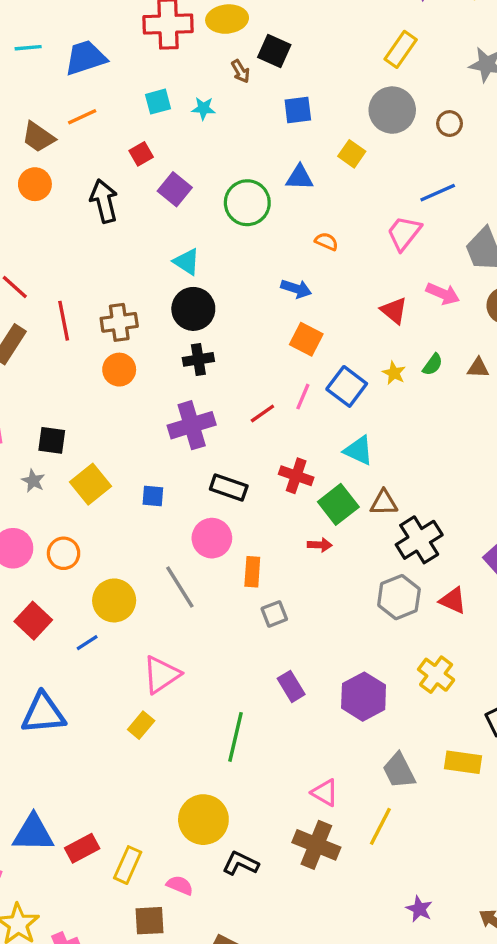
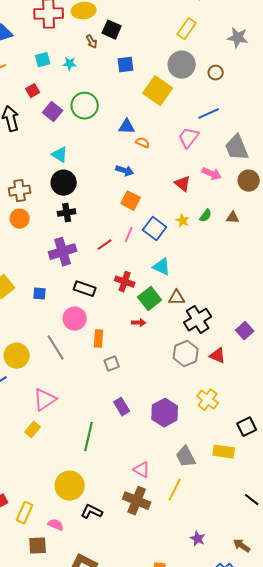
yellow square: (352, 154) -> (158, 91), size x1.8
blue triangle: (300, 177) -> (127, 127), moved
green circle: (247, 203) -> (85, 106), moved

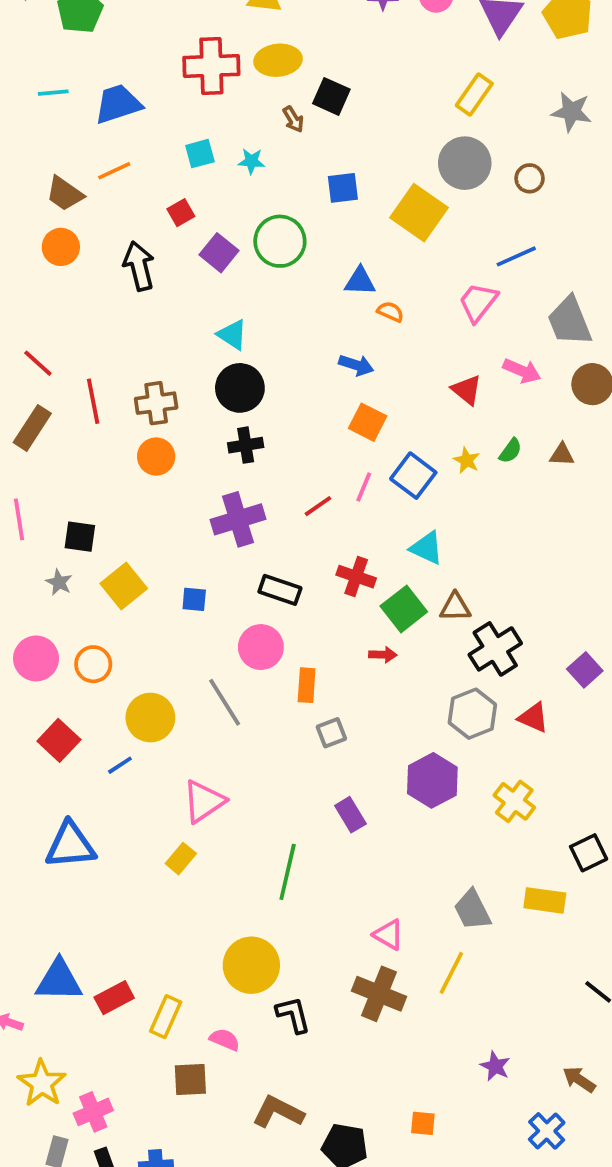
blue square: (126, 65) -> (343, 188), moved
purple hexagon: (165, 413) -> (432, 780), moved
black L-shape: (92, 512) -> (293, 1015), turned 50

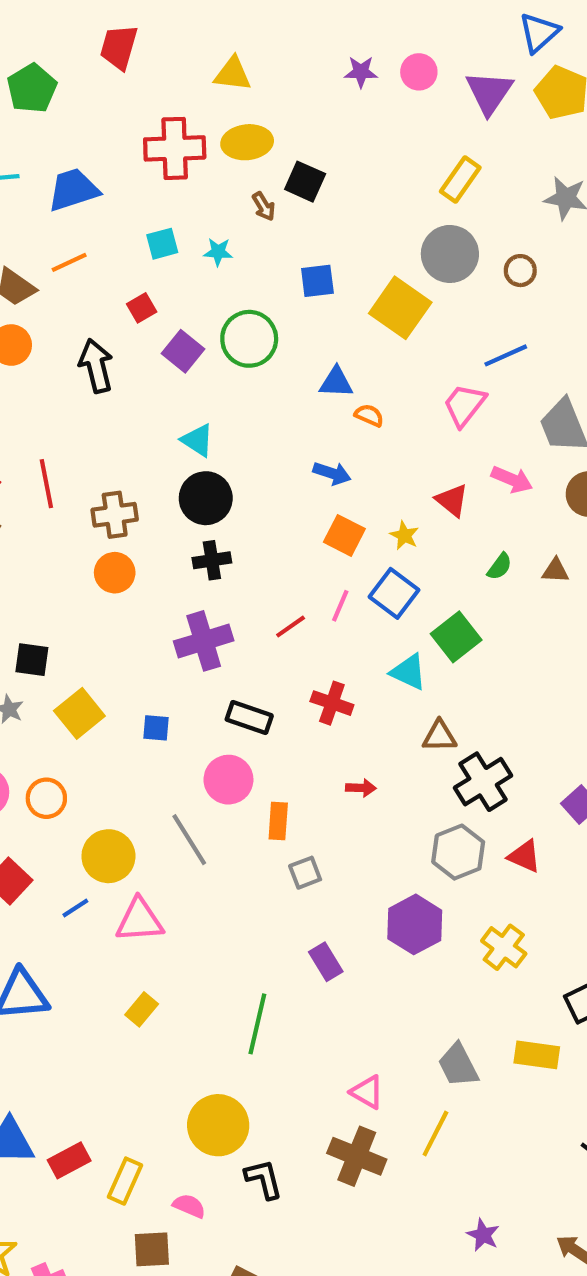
red line: (93, 401) -> (46, 484), moved
yellow star: (467, 460) -> (404, 535), moved
green square: (404, 609) -> (456, 637), moved
pink triangle: (204, 801) -> (139, 920), moved, turned 30

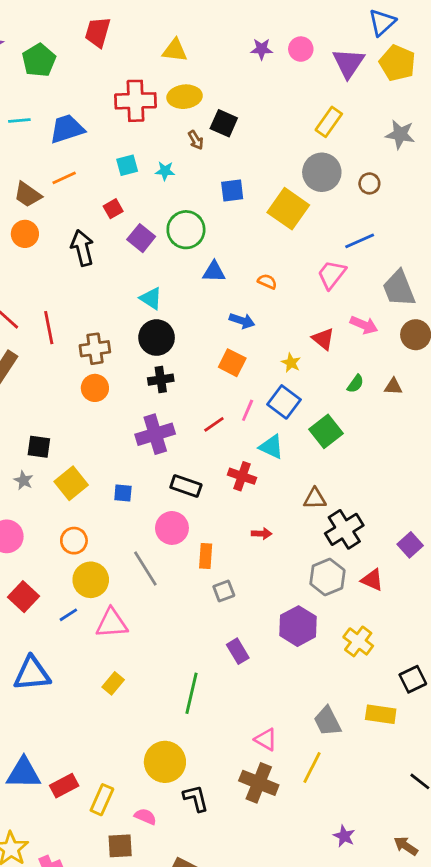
blue triangle: (336, 382) -> (214, 272), moved
orange square: (344, 535) -> (232, 363), moved
cyan triangle: (409, 672) -> (271, 447), moved
orange circle: (46, 798) -> (74, 541), moved

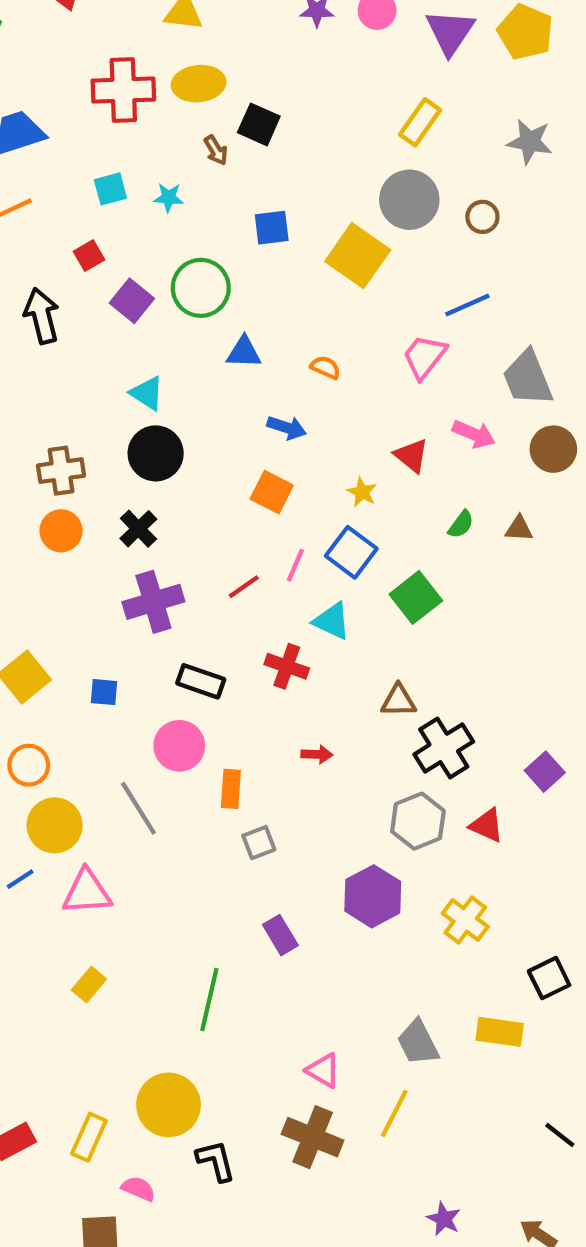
black cross: (161, 380) -> (138, 529), moved, turned -35
yellow rectangle: (102, 800) -> (89, 1137), moved

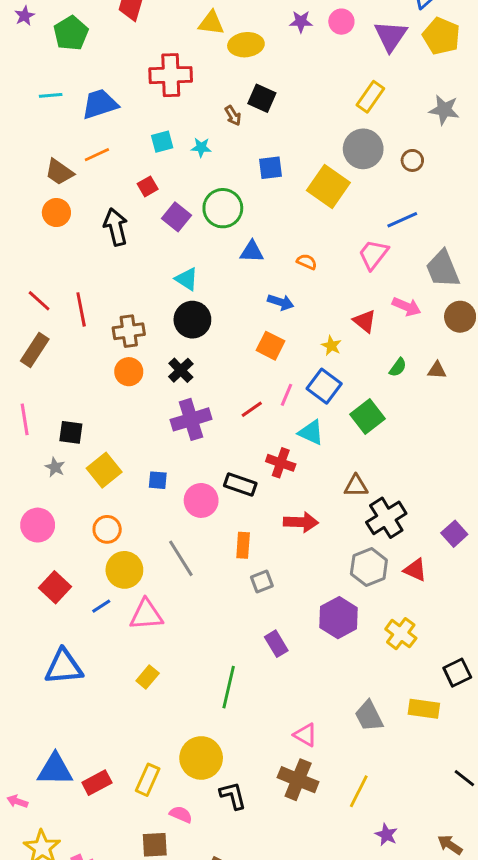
yellow ellipse: (199, 84) -> (246, 45), moved
black rectangle: (201, 681) -> (240, 485), moved
pink circle: (179, 746) -> (201, 500), moved
red arrow: (317, 754) -> (301, 522), size x1.6
yellow line: (394, 1113) -> (359, 791), moved

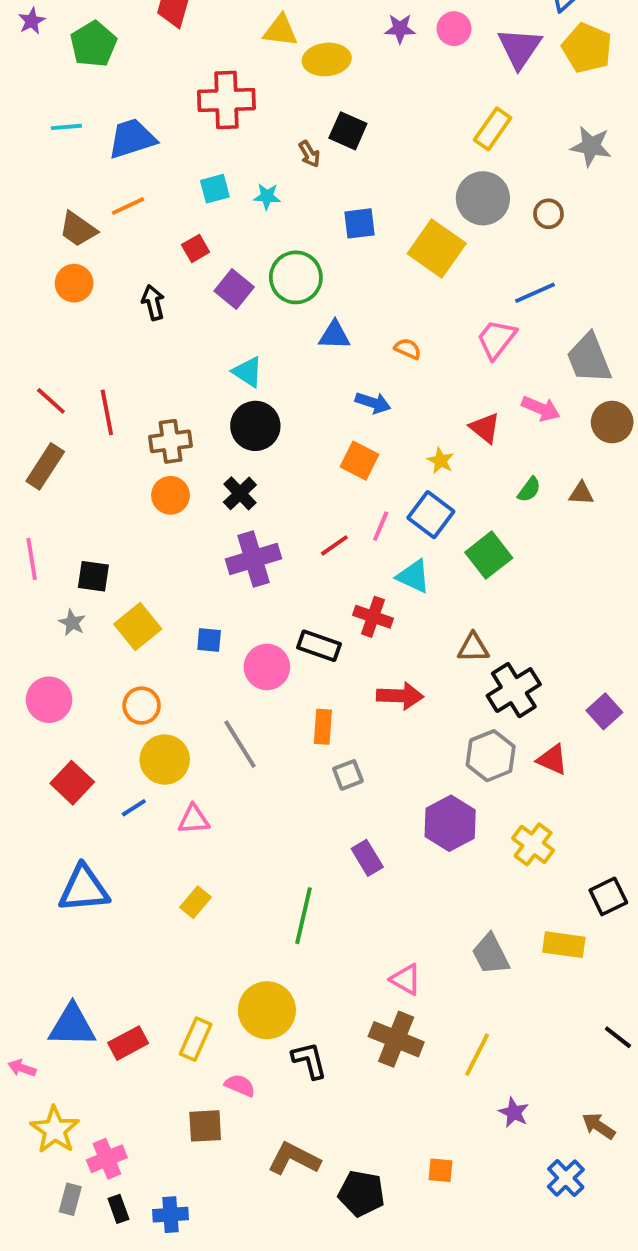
black arrow: (116, 227) -> (153, 302), size x0.7
pink triangle: (146, 615) -> (194, 819), size x0.7

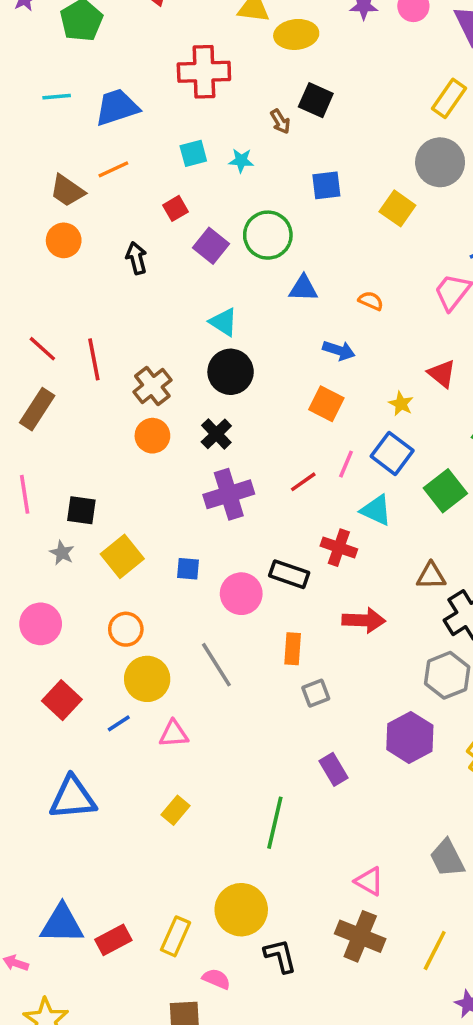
yellow square: (437, 248) -> (397, 208), size x0.7
brown cross: (171, 441) -> (152, 386), turned -30

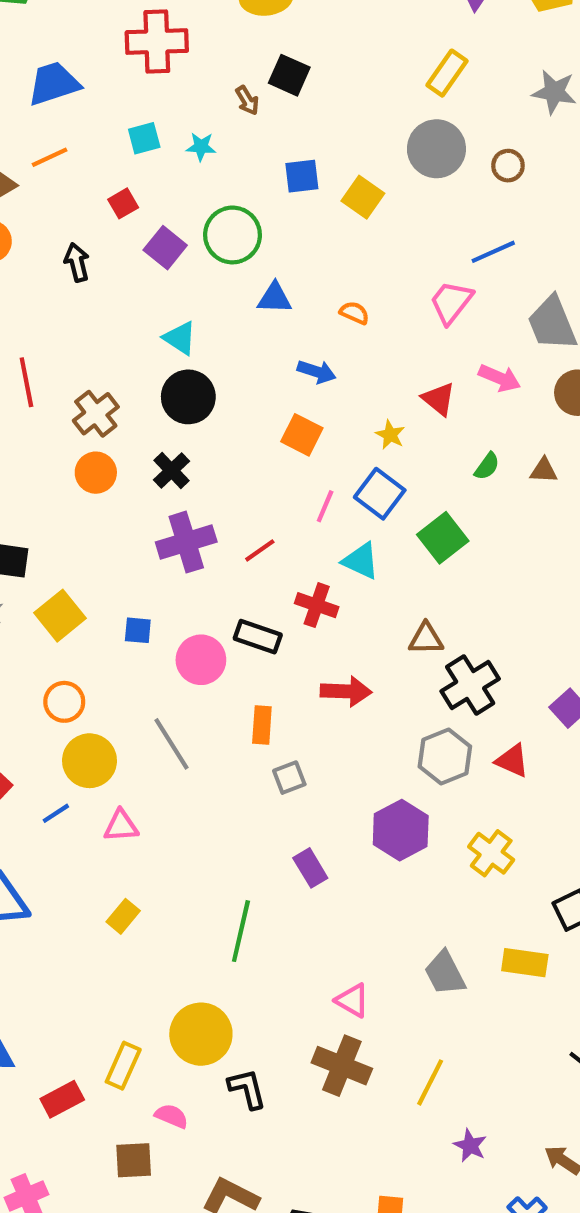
yellow square: (397, 208) -> (363, 197), moved
red line: (303, 482) -> (260, 550), moved
red rectangle: (113, 940) -> (62, 1099), moved

